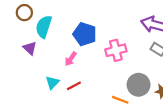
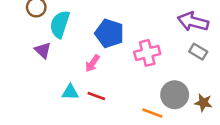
cyan triangle: (52, 83) -> (70, 92), turned 48
red line: (74, 86) -> (96, 96), turned 48

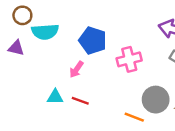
cyan semicircle: (60, 24) -> (45, 32), turned -112
purple triangle: (43, 50) -> (16, 48), moved, turned -30

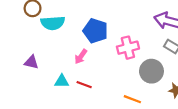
purple triangle: (16, 48) -> (31, 62), moved
gray circle: (156, 100) -> (151, 71), moved

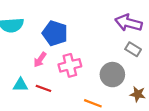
pink cross: (128, 48) -> (70, 65), moved

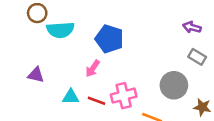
purple arrow: (128, 23) -> (192, 27), size x0.6
pink cross: (70, 65) -> (124, 96), moved

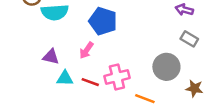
purple triangle: (36, 75) -> (51, 57), moved

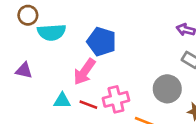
pink arrow: (86, 50) -> (84, 72), size x1.5
purple triangle: (51, 57) -> (24, 70), moved

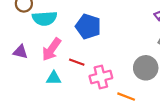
pink arrow: (84, 72) -> (51, 49), moved
red line: (88, 105) -> (77, 62), moved

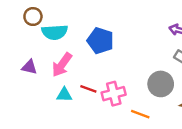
red line: (77, 62) -> (88, 89), moved

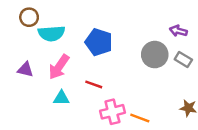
gray circle: (161, 84) -> (155, 55), moved
red line: (88, 89) -> (94, 84), moved
pink cross: (114, 94) -> (112, 112), moved

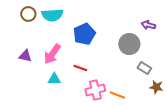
cyan semicircle: (51, 33) -> (52, 15), moved
blue pentagon: (99, 42) -> (84, 34), turned 30
gray rectangle: (183, 60) -> (144, 68), moved

